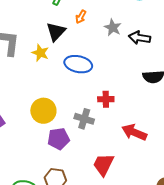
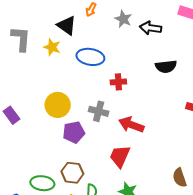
black triangle: (56, 32) -> (67, 25), turned -35
red cross: (106, 99) -> (118, 82), moved
red arrow: (134, 132) -> (131, 125), moved

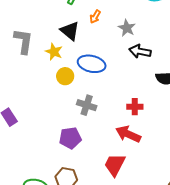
black arrow: (150, 28) -> (140, 51), moved
red cross: (118, 82) -> (135, 107), moved
yellow circle: (58, 105) -> (65, 76), moved, size x0.7
gray cross: (99, 111) -> (87, 105), moved

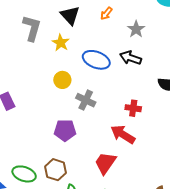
black triangle: (70, 31) -> (70, 15), moved
black arrow: (140, 51) -> (131, 58), moved
yellow circle: (65, 76) -> (62, 80), moved

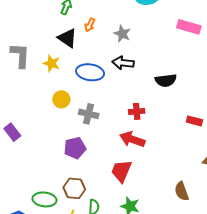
black triangle: (70, 15) -> (67, 38), moved

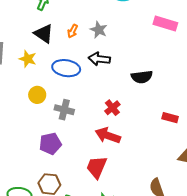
orange arrow: (90, 25) -> (73, 31), moved
red cross: (137, 111) -> (112, 108), turned -35

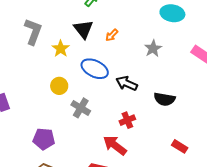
gray star: (99, 30) -> (153, 48), moved
black arrow: (99, 59) -> (127, 83), moved
purple pentagon: (50, 144) -> (44, 139), moved

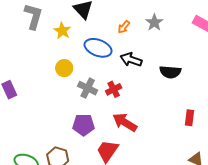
orange arrow: (112, 35) -> (124, 27), moved
red cross: (127, 120) -> (114, 89), moved
purple pentagon: (44, 139) -> (84, 125), moved
red rectangle: (180, 146) -> (189, 118), turned 70

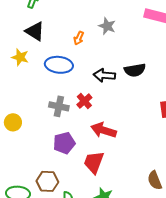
black arrow: (131, 60) -> (104, 75), moved
yellow circle: (64, 68) -> (13, 122), moved

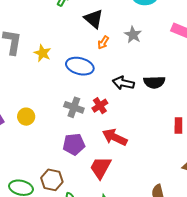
black triangle: (35, 31) -> (94, 19), moved

